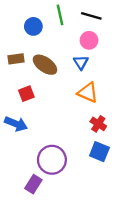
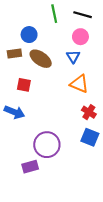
blue circle: (33, 26) -> (29, 35), moved
red square: (26, 94) -> (24, 85), turned 32
purple rectangle: (33, 184) -> (30, 167), turned 42

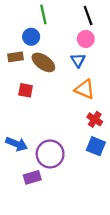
green line: (54, 14) -> (43, 14), moved
black line: (83, 15) -> (88, 16), turned 54
blue arrow: (14, 112) -> (17, 144), moved

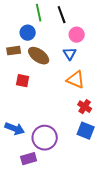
black line: (88, 16) -> (62, 15), moved

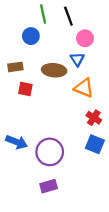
brown rectangle: (14, 51) -> (15, 67), moved
brown ellipse: (39, 56) -> (54, 70), moved, turned -30
purple rectangle: (29, 159) -> (49, 186), moved

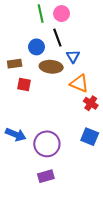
black line: (68, 16) -> (57, 38), moved
blue circle: (31, 36) -> (36, 47), moved
pink circle: (85, 38) -> (62, 14), moved
red cross: (94, 118) -> (91, 103), moved

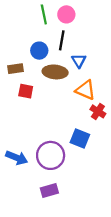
black line: (57, 38) -> (62, 40), turned 30
blue arrow: (16, 135) -> (17, 158), moved
blue square: (90, 137) -> (80, 139), moved

